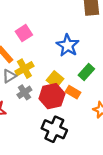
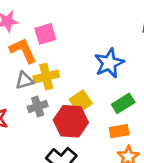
pink square: (24, 33) -> (45, 34), moved
orange rectangle: (73, 92) -> (119, 131), moved, turned -56

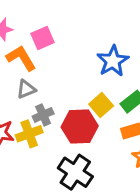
yellow cross: (46, 77) -> (29, 134), moved
yellow square: (81, 101) -> (101, 105), moved

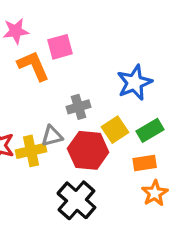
gray triangle: (26, 89) -> (52, 136), moved
gray cross: (43, 115) -> (79, 107), moved

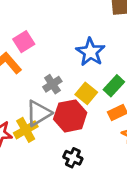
gray triangle: (52, 136) -> (39, 113), size x1.5
black cross: (76, 200) -> (73, 158), size x0.6

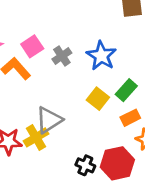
gray cross: (52, 84) -> (62, 56), moved
red hexagon: (70, 116) -> (117, 163), moved

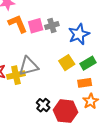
pink square: (32, 46) -> (36, 26), moved

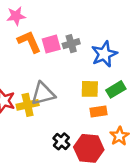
yellow square: (67, 63) -> (90, 89), turned 35
orange rectangle: (85, 83) -> (99, 112), moved

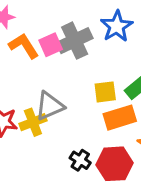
gray cross: (71, 44) -> (75, 41), size x1.6
blue star: (104, 54) -> (117, 26), moved
orange rectangle: (99, 112) -> (120, 118), size x1.5

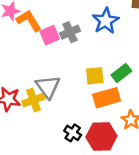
gray cross: (75, 41) -> (70, 32), size x0.7
orange L-shape: (24, 46) -> (29, 21), moved
gray triangle: (50, 106) -> (48, 87), turned -44

